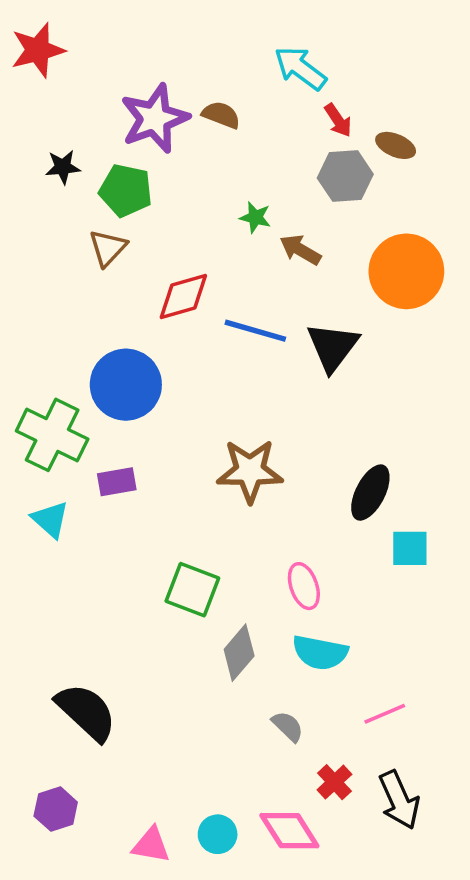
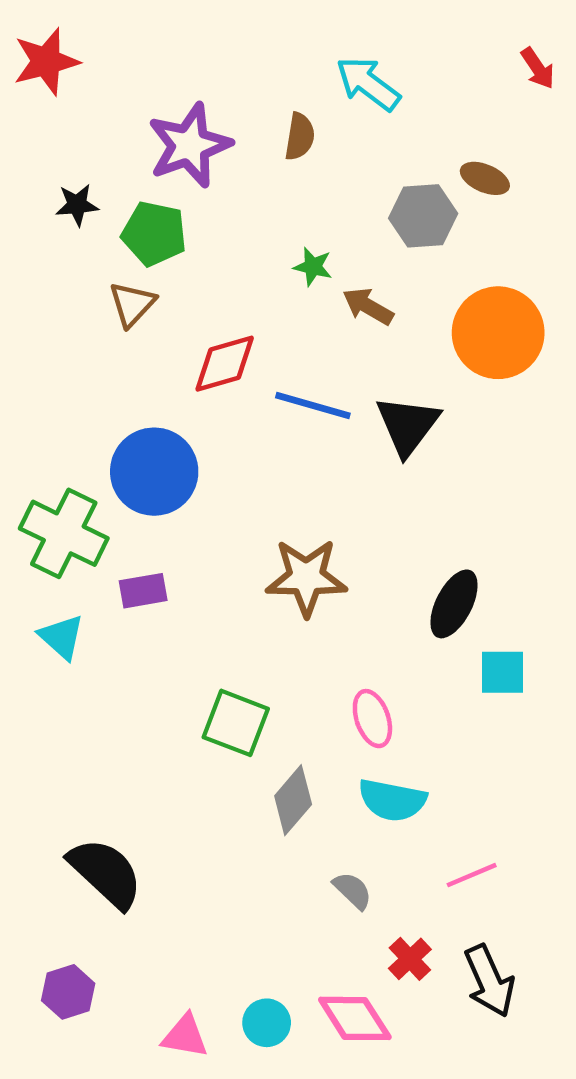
brown semicircle: (221, 115) -> (300, 137), moved, turned 78
red arrow: (338, 120) -> (538, 68), moved

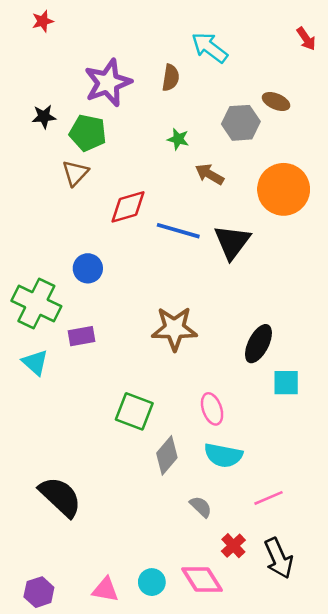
red star: (46, 62) -> (43, 21), moved, size x0.6
green star: (313, 267) -> (178, 139), moved
blue circle: (154, 472) -> (88, 268), size x0.6
purple hexagon: (68, 992) -> (39, 592), moved

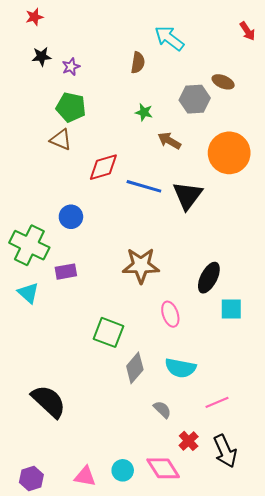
purple star: (108, 83) -> (71, 67), moved, size x0.5
black star: (44, 117) -> (42, 57), moved
brown triangle: (75, 173) -> (61, 140), turned -50
pink ellipse: (212, 409) -> (170, 314), moved

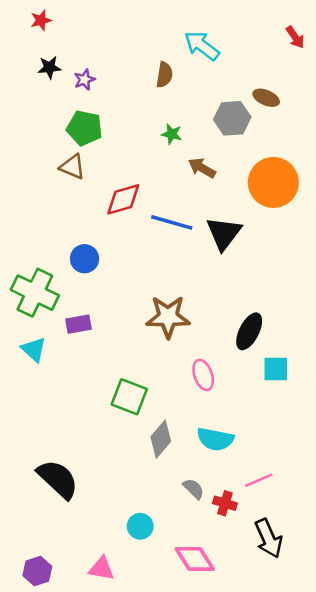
red cross: (189, 441) -> (225, 503), moved, turned -30
cyan circle: (123, 470) -> (140, 526), moved

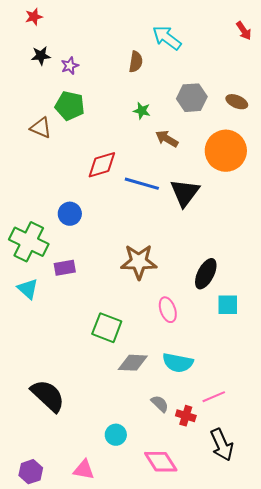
brown ellipse: (266, 98) -> (237, 102), moved
brown triangle: (72, 167) -> (41, 128), moved
gray diamond: (161, 439) -> (133, 363), turned 52

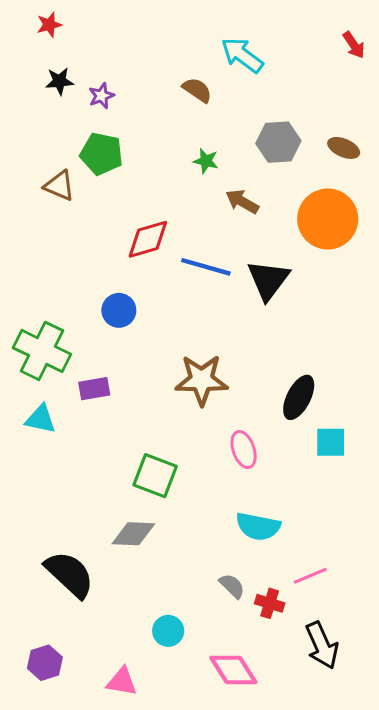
brown semicircle: (136, 62) -> (197, 90), turned -65
blue circle: (70, 214) -> (119, 310), moved
cyan triangle: (28, 289) -> (41, 419), turned -30
gray diamond: (133, 363) -> (133, 534), moved
purple hexagon: (31, 472) -> (45, 663), moved

